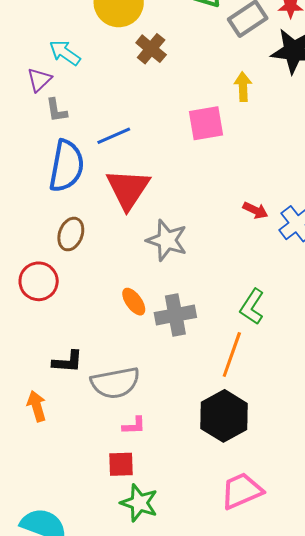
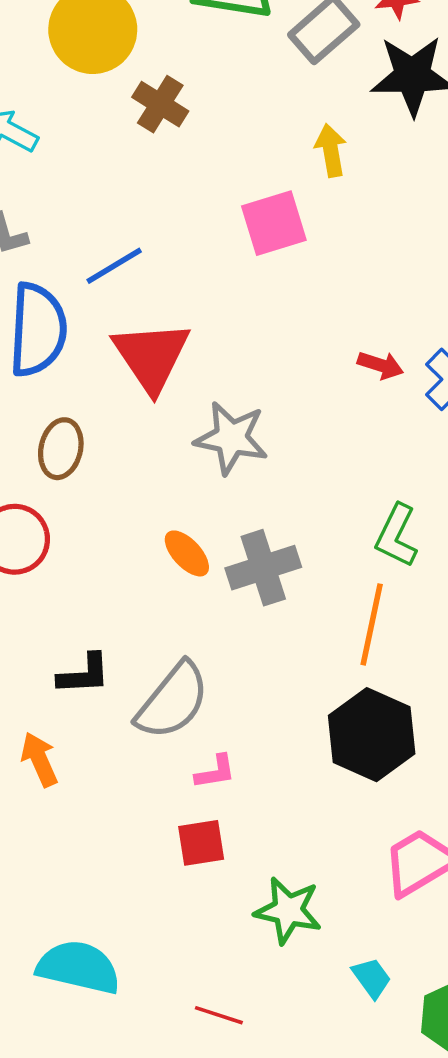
gray semicircle: (115, 383) -> (173, 701), turned -33
green star: (139, 503) -> (288, 910), moved

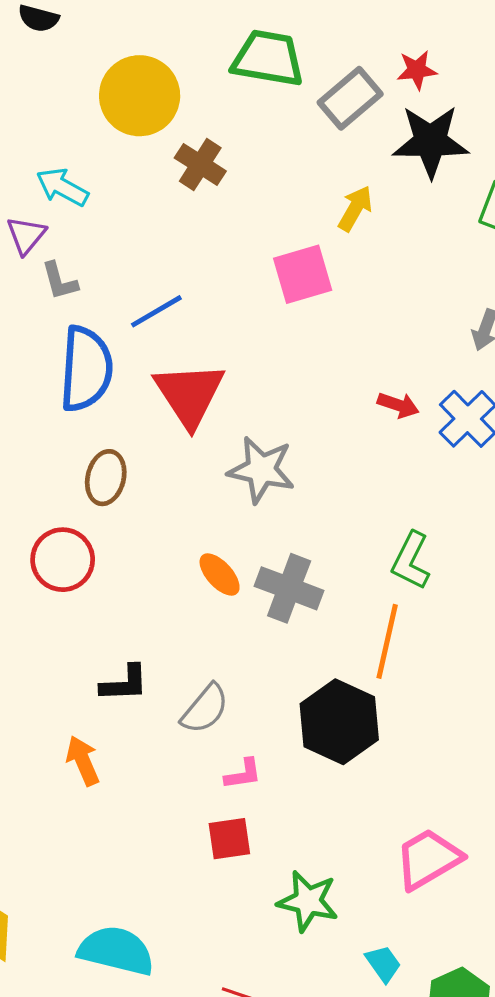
yellow arrow: (331, 150) -> (355, 208), turned 39
gray cross: (263, 568) -> (289, 588), turned 38
gray semicircle: (173, 701) -> (205, 709), size x0.7
black hexagon: (372, 735) -> (339, 722), moved

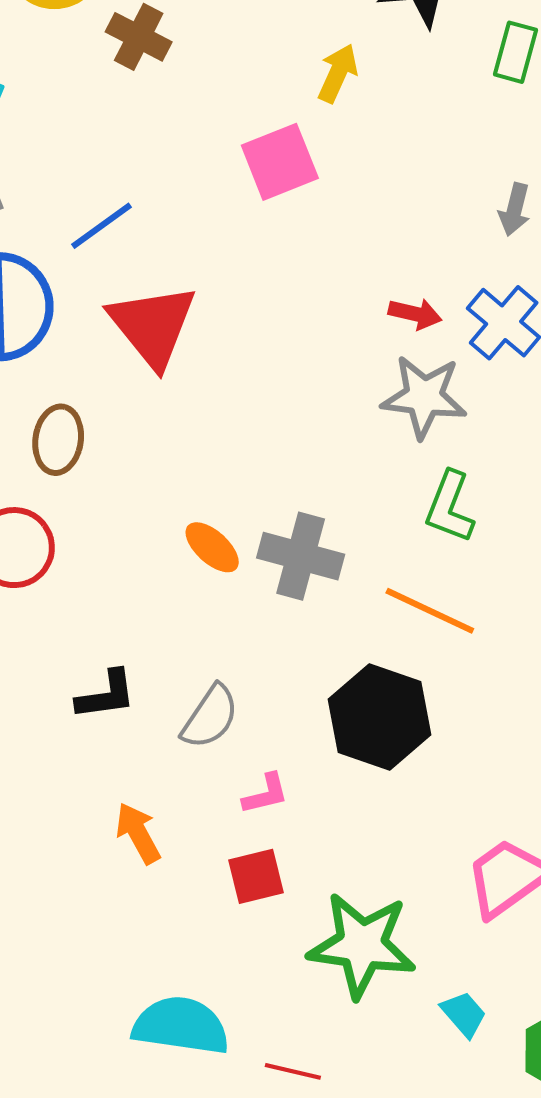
gray star: (261, 470) -> (424, 397), moved
orange line: (387, 641) -> (430, 611), turned -72
orange arrow: (83, 761) -> (138, 833), moved
green star: (308, 901) -> (362, 945), size x1.4
cyan semicircle: (116, 951) -> (181, 1026), moved

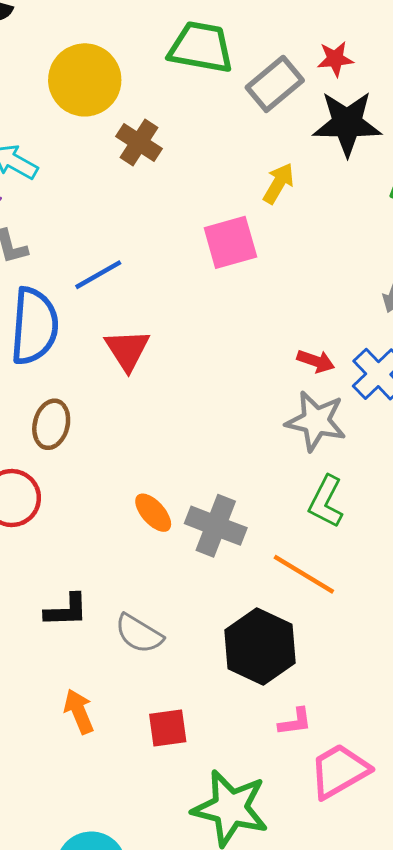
red triangle: (153, 326) -> (127, 350), size x0.7
gray semicircle: (210, 717) -> (139, 634), turned 81
pink L-shape: (266, 794) -> (295, 722), moved
red square: (256, 876) -> (168, 728), moved

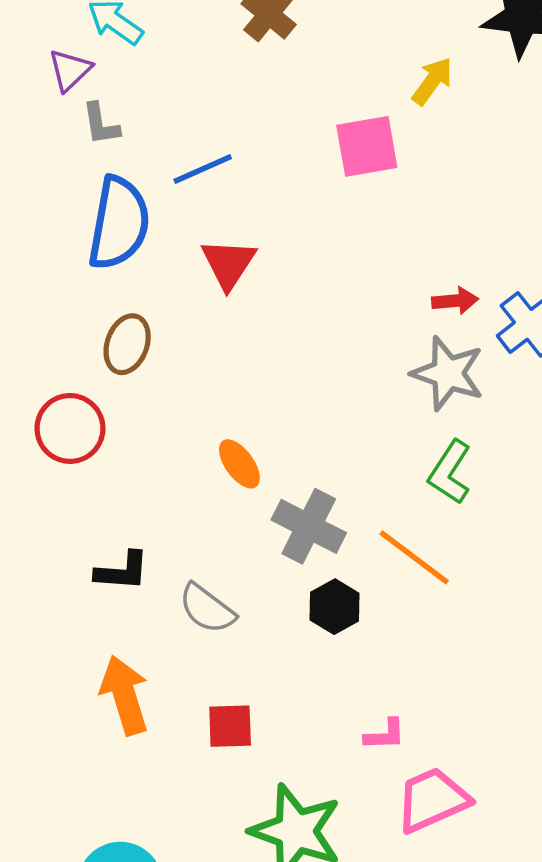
red arrow: (316, 361) -> (455, 301), turned -30
gray cross: (216, 526) -> (309, 526), moved
black hexagon: (260, 646) -> (335, 607), moved, size x0.6
orange arrow: (79, 711) -> (125, 695), size x1.4

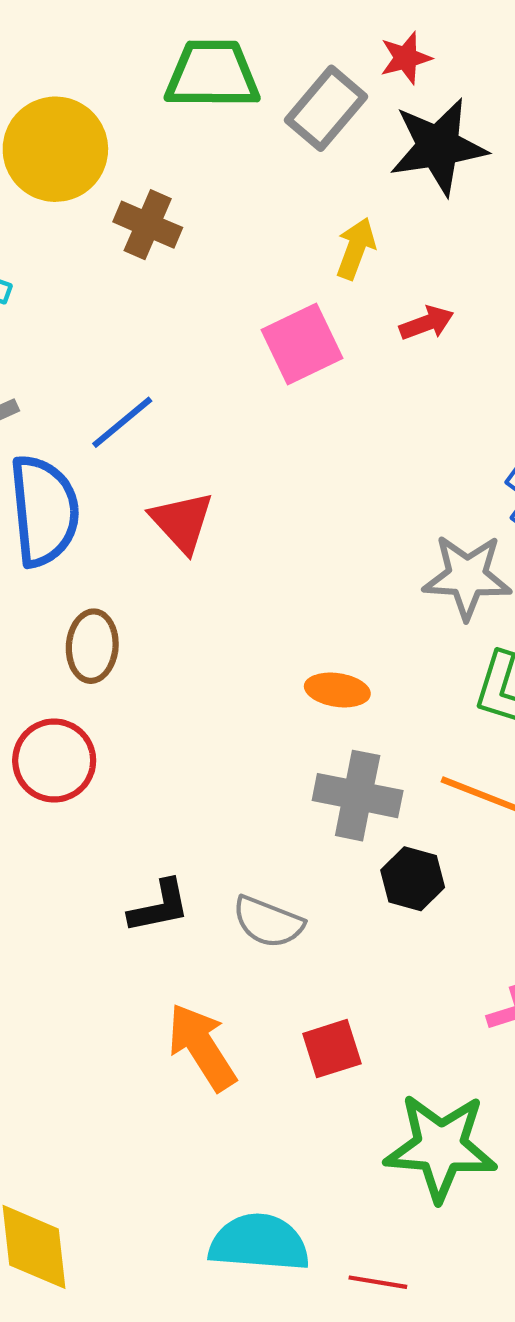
red arrow: (455, 301) -> (427, 323), moved
orange ellipse: (239, 464) -> (337, 690), moved, turned -30

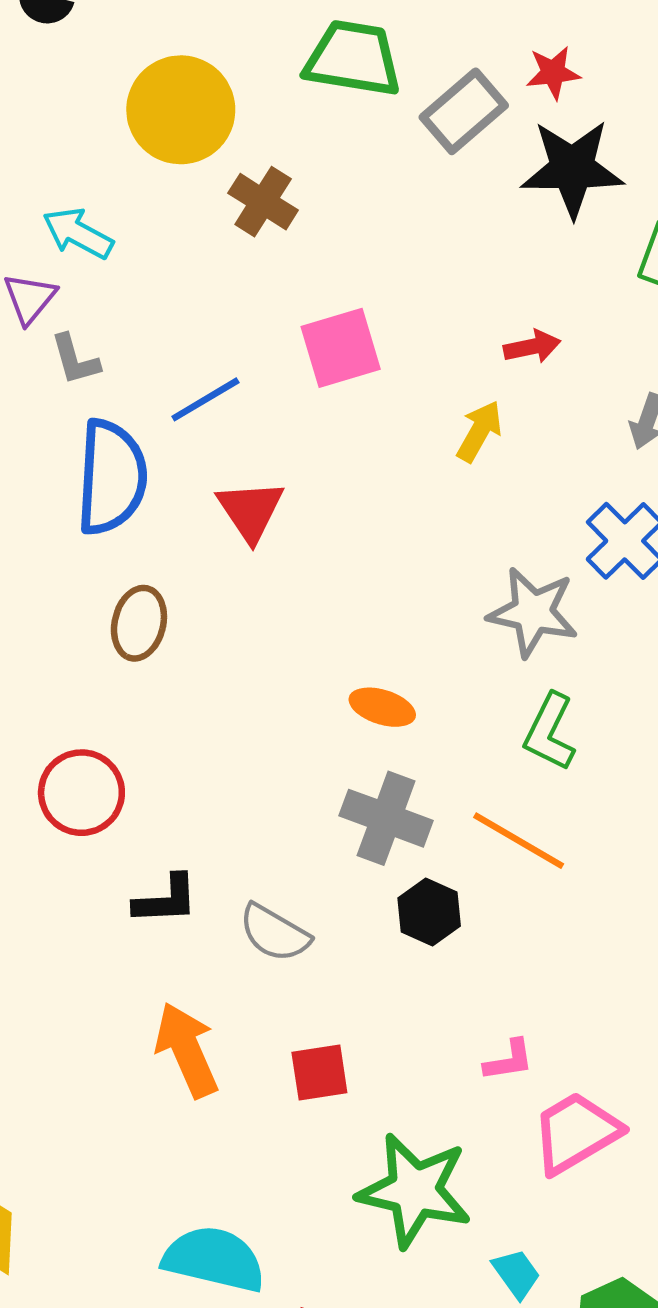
yellow arrow: (356, 249) -> (479, 431), moved
pink square: (302, 344) -> (341, 348), moved
red circle: (54, 761) -> (81, 793), moved

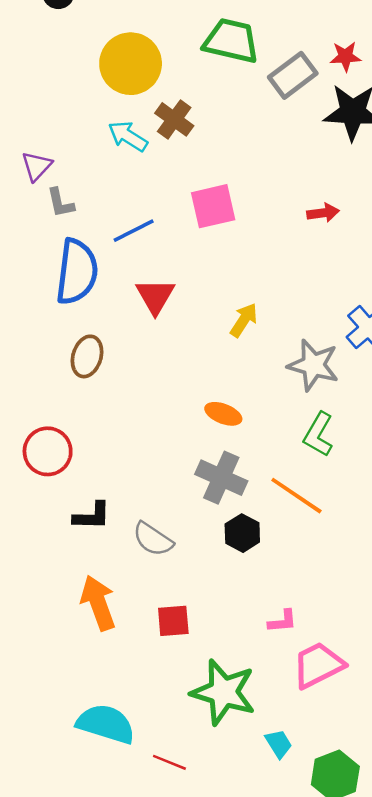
cyan arrow: (78, 233) -> (128, 136), moved
yellow arrow: (479, 431) -> (244, 320), moved

